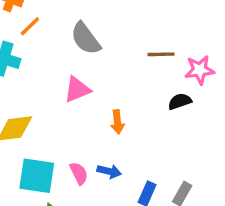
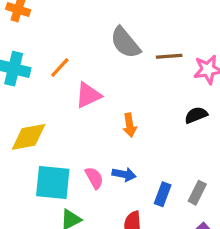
orange line: (30, 26) -> (60, 68), moved
gray semicircle: (86, 38) -> (125, 43), moved
black semicircle: (180, 101) -> (196, 115), moved

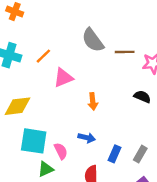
black semicircle: (196, 115) -> (142, 97), turned 42
pink semicircle: (94, 178) -> (61, 151), moved

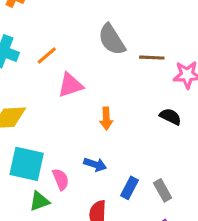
gray rectangle: (140, 154) -> (163, 190), turned -63

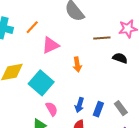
brown line: (152, 58) -> (102, 38), moved
cyan square: (27, 164) -> (41, 83), moved, turned 35
blue arrow: (95, 164) -> (79, 105), moved, turned 96

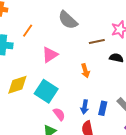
orange line: (32, 27) -> (28, 31), moved
orange arrow: (77, 64) -> (85, 71), moved

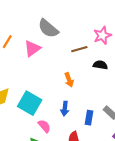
pink triangle: (50, 55) -> (32, 49), moved
blue arrow: (85, 107) -> (65, 109), moved

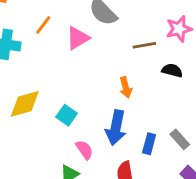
cyan square: (30, 103) -> (67, 115), size x0.6
blue arrow: (65, 109) -> (116, 128), size x1.6

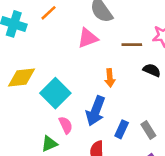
pink triangle: (78, 38) -> (88, 38), moved
cyan square: (67, 115) -> (55, 93), size x1.6

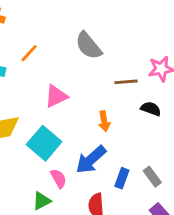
pink triangle: (88, 38) -> (56, 96), moved
blue arrow: (96, 111) -> (91, 160), turned 32

